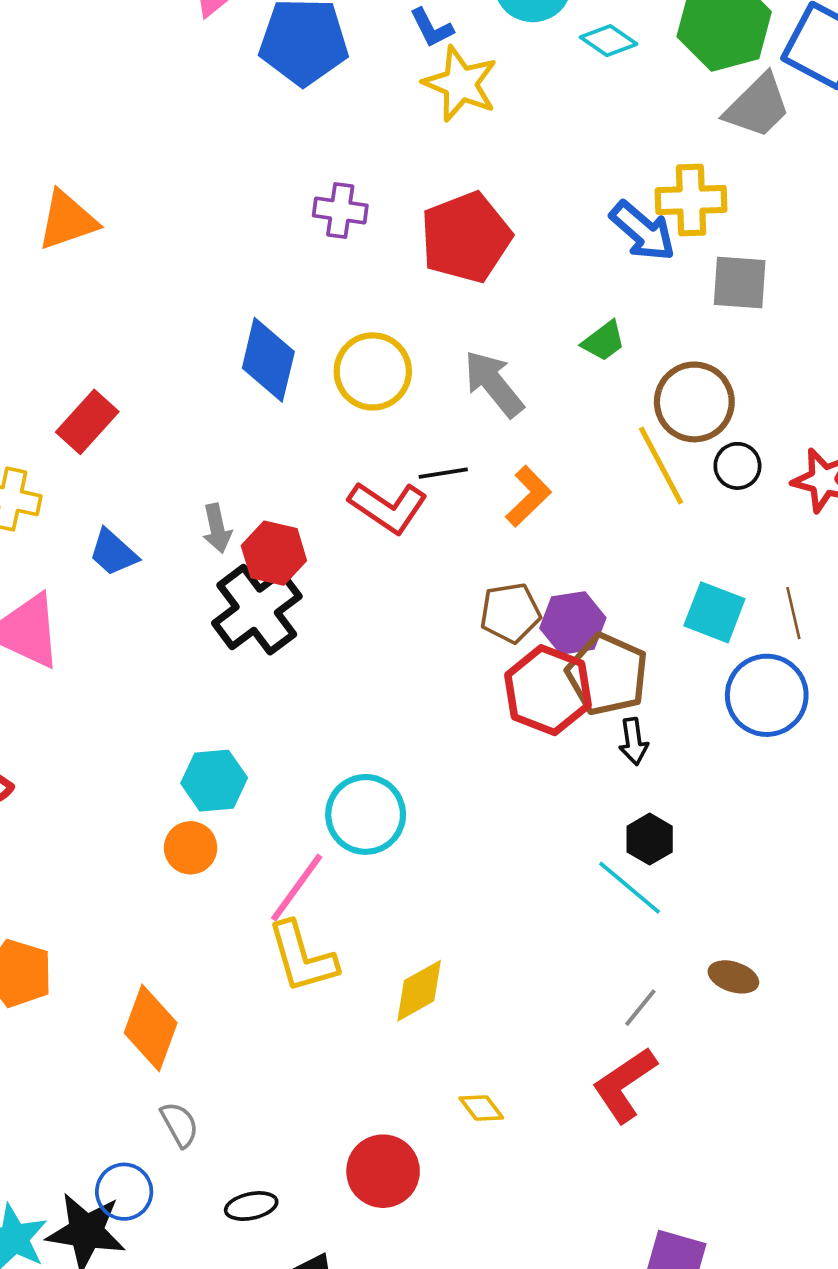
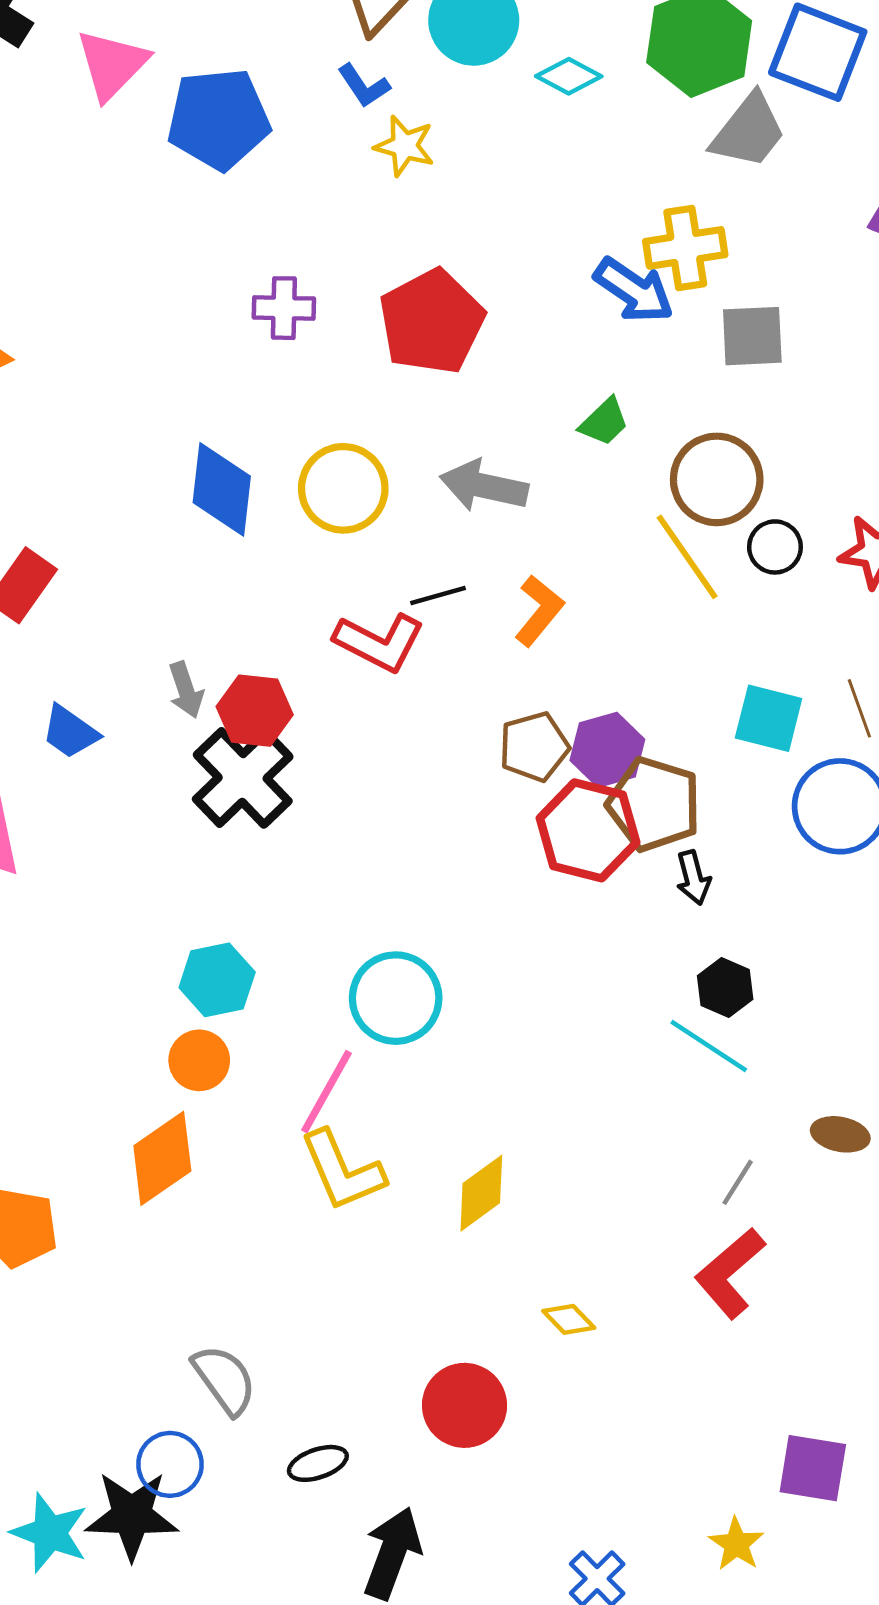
yellow star: (460, 84) -> (404, 146), size x0.7
gray arrow: (494, 384) -> (484, 486), turned -32
orange diamond: (151, 1028) -> (162, 1158), moved, turned 42
gray semicircle: (180, 1125) -> (224, 1380), size x1.4

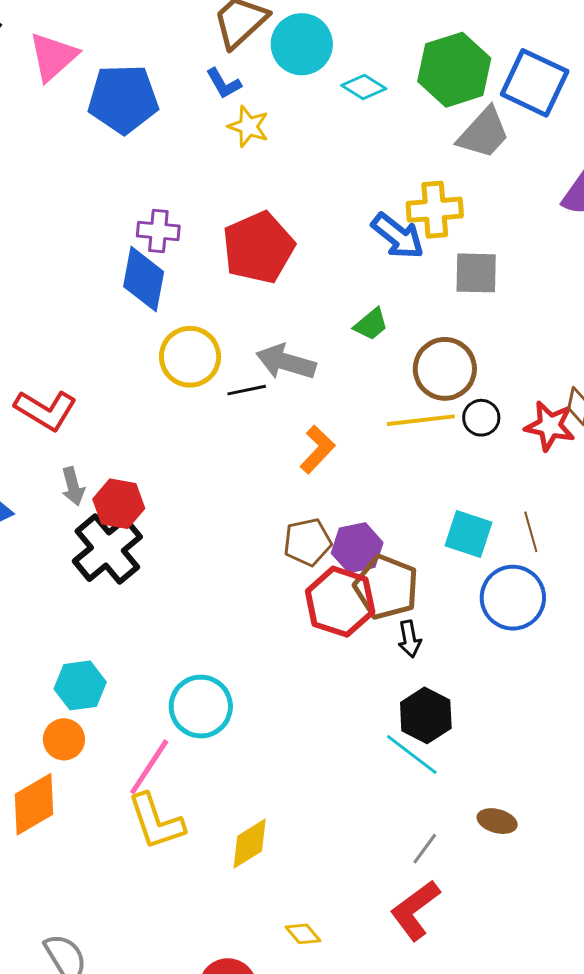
blue diamond: (222, 489) -> (144, 279), moved
yellow line: (687, 557) -> (421, 420), turned -66
black line: (438, 596) -> (247, 390), moved
red L-shape: (379, 642) -> (46, 410), moved
black hexagon: (725, 988) -> (426, 715), size x1.4

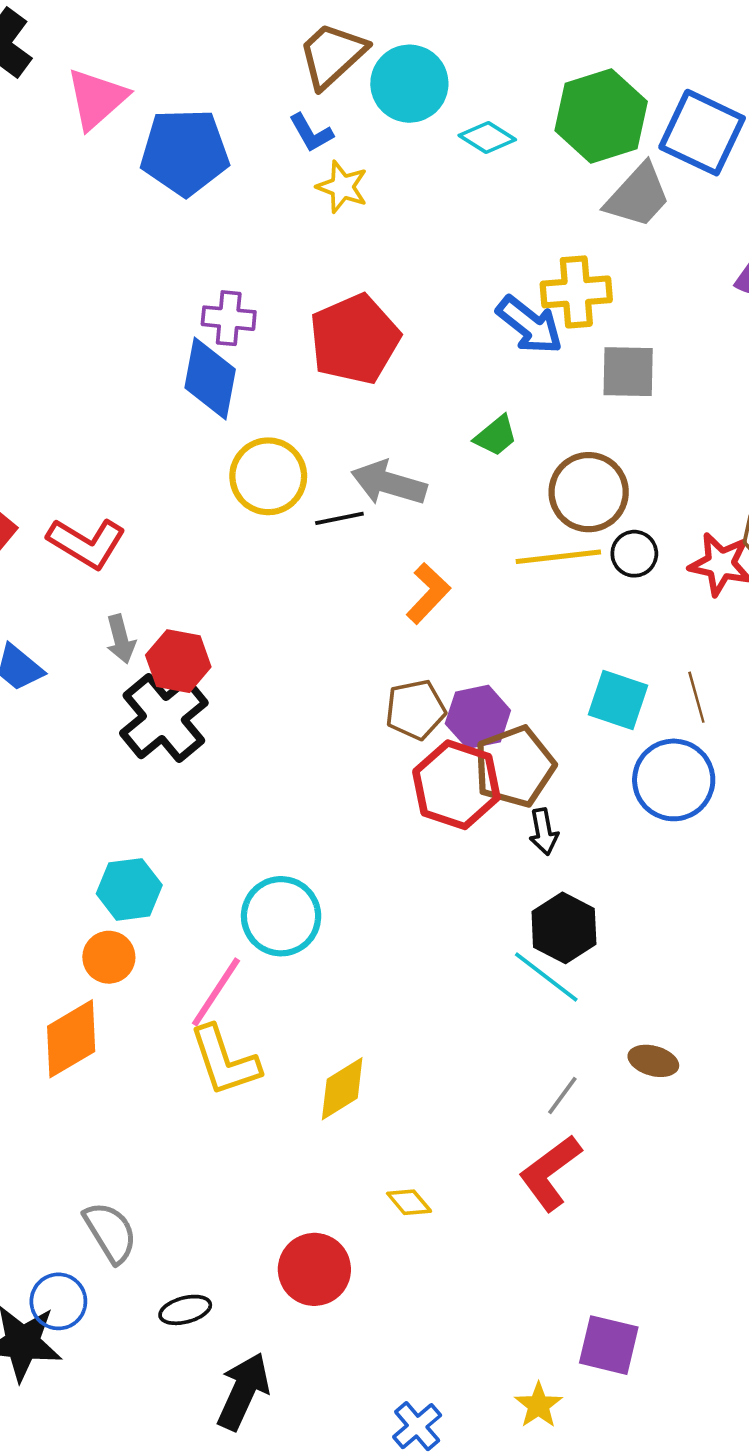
brown pentagon: (386, 587) -> (515, 766), turned 30

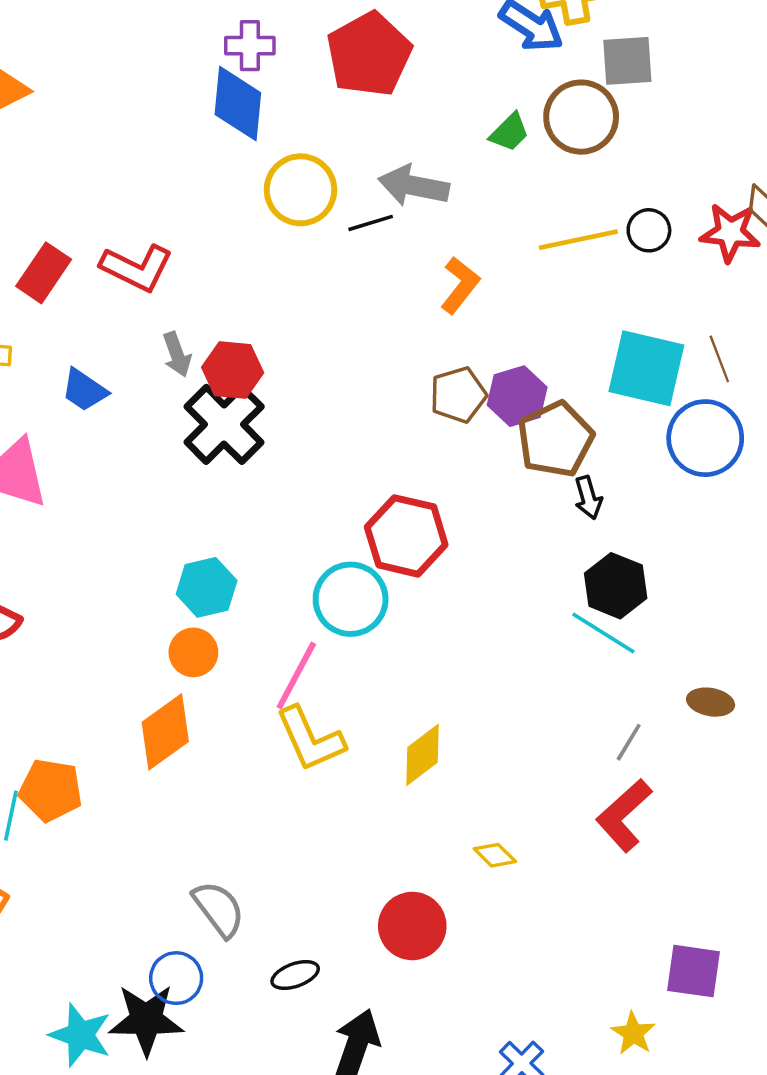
brown circle: (589, 492) -> (581, 117), moved
cyan square: (618, 700) -> (646, 368), size x1.4
red hexagon: (456, 785) -> (406, 536), moved

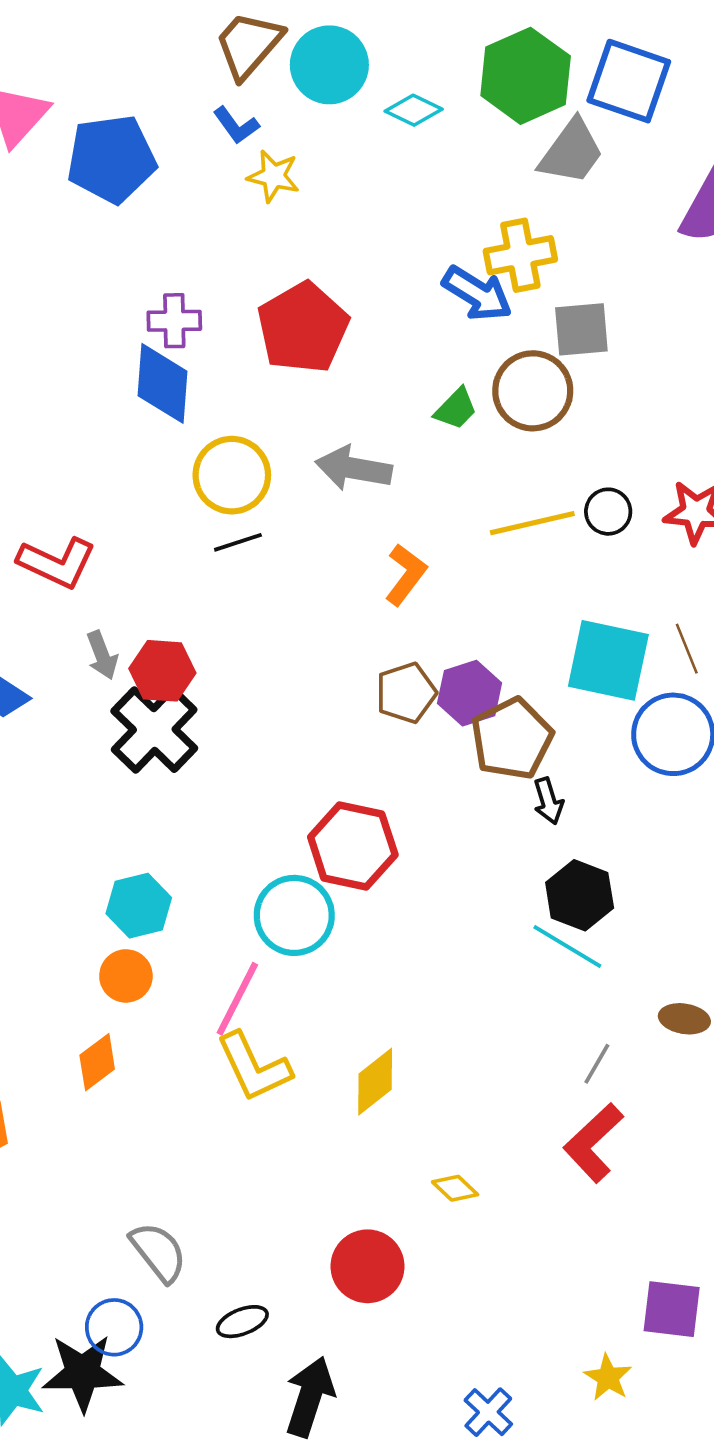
black line: (371, 223) -> (238, 542), moved
orange diamond: (165, 732) -> (97, 1062), size x0.7

